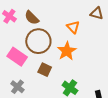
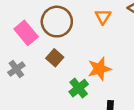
orange star: (67, 51) -> (99, 69), moved

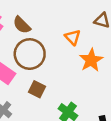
orange star: (99, 69) -> (91, 60), moved

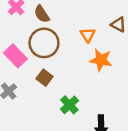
orange star: (91, 60) -> (101, 60), turned 30

